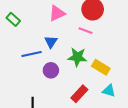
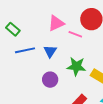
pink line: (85, 31) -> (75, 34), moved
blue line: (32, 54) -> (25, 50), moved

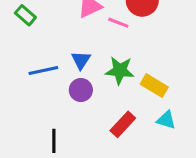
blue line: (25, 50) -> (43, 71), moved
blue triangle: (50, 51) -> (81, 60), moved

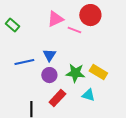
green star: (120, 71) -> (75, 73), moved
cyan triangle: (166, 120) -> (88, 95), moved
red rectangle: (123, 124) -> (57, 98), moved

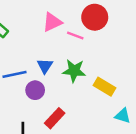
green star: (75, 73) -> (74, 71), moved
purple circle: (49, 75) -> (35, 90), moved
cyan triangle: (88, 95) -> (123, 116), moved

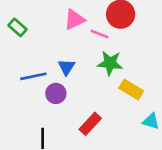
green star: (74, 71) -> (110, 63), moved
red rectangle: (55, 118) -> (90, 124), moved

